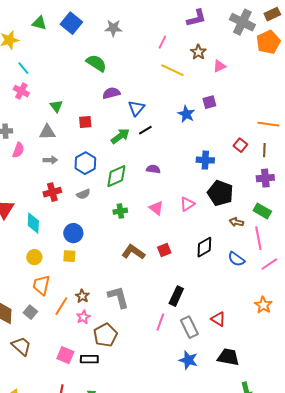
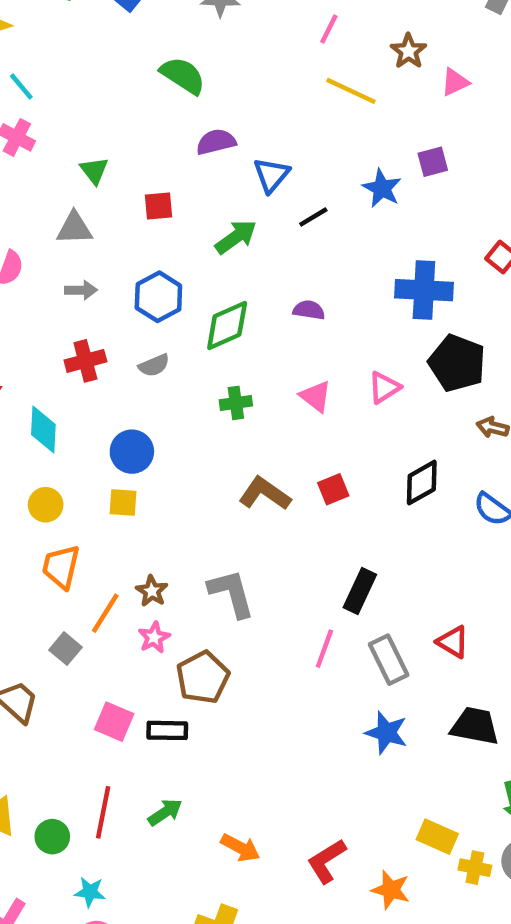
black line: (145, 130) -> (313, 217), moved
blue cross: (205, 160) -> (424, 290), size x1.4
gray square: (30, 312) -> (66, 649), moved

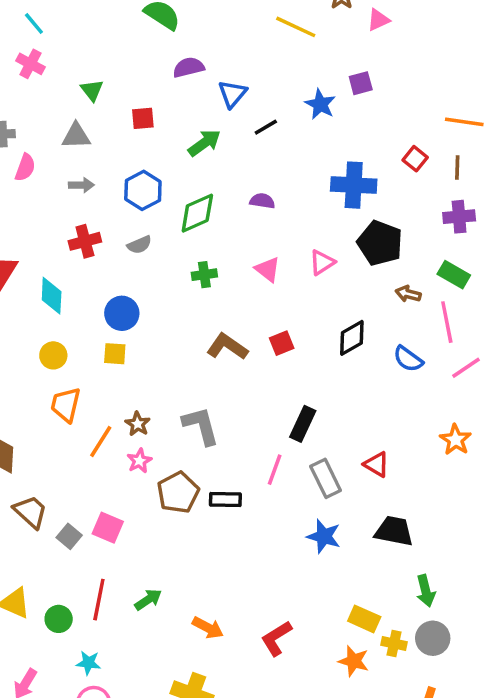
gray square: (66, 649) -> (69, 536), moved
black rectangle: (167, 730) -> (225, 499), moved
orange star: (391, 890) -> (354, 661), moved

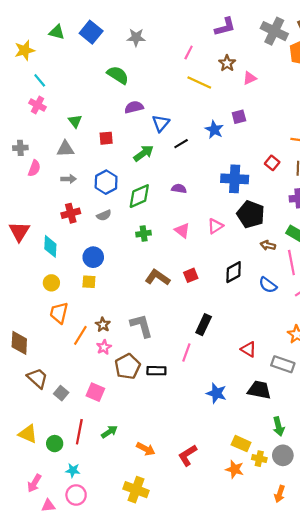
gray rectangle: (326, 478) -> (283, 364), moved, turned -45
pink square: (108, 528) -> (95, 392), moved

